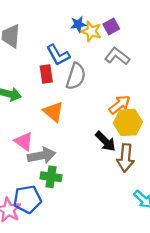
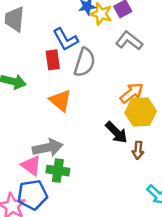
pink triangle: (24, 141) -> (31, 165), moved
brown arrow: (126, 158) -> (138, 150), size x0.6

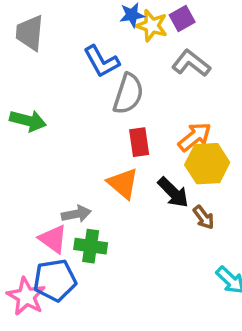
red rectangle: (53, 60) -> (139, 142), moved
orange triangle: (60, 101) -> (123, 183), moved
gray arrow: (48, 148) -> (76, 214), size x0.7
brown arrow: (138, 150) -> (204, 217), turned -42

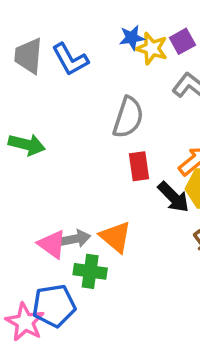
blue L-shape: (101, 62) -> (70, 59), moved
orange triangle: (123, 183) -> (115, 237), moved
black arrow: (173, 192) -> (173, 197), moved
pink triangle: (53, 239) -> (52, 244), moved

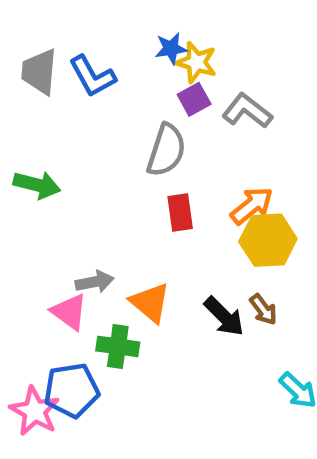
purple square: (182, 41) -> (194, 99), moved
black arrow: (173, 197) -> (224, 316), moved
gray arrow: (76, 239) -> (95, 282), moved

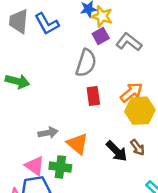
pink triangle: (69, 312) -> (35, 166), moved

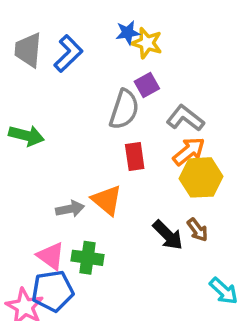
blue L-shape: (47, 24) -> (68, 54), turned -105
purple square: (101, 36) -> (147, 85), moved
gray L-shape: (129, 42) -> (185, 118), moved
orange triangle: (77, 144) -> (107, 200), moved

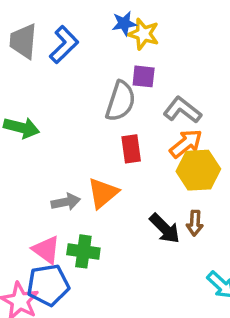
purple square: (147, 85) -> (144, 76), turned 35
orange triangle: (107, 200) -> (103, 193), turned 40
brown arrow: (197, 230) -> (195, 223), turned 40

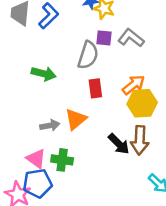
gray L-shape: (182, 110) -> (131, 38), moved
green arrow: (22, 128) -> (44, 74), moved
brown arrow: (195, 223) -> (140, 140), size x1.6

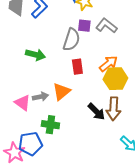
pink triangle: (36, 159) -> (22, 103), moved

